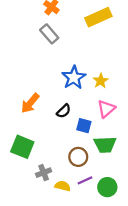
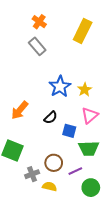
yellow rectangle: (98, 17) -> (83, 31), turned -40
brown circle: (78, 157) -> (54, 163), moved
purple line: (85, 180) -> (75, 171), moved

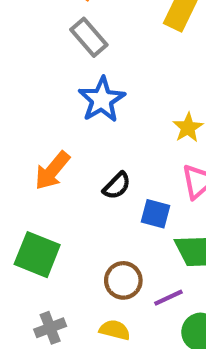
blue star: (60, 87) -> (102, 100), moved
gray cross: (32, 174) -> (50, 328), moved

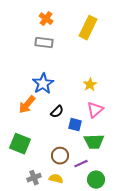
gray rectangle: (89, 37) -> (44, 43), turned -42
blue star: (102, 100) -> (43, 84), moved
gray cross: (50, 328) -> (34, 178), moved

